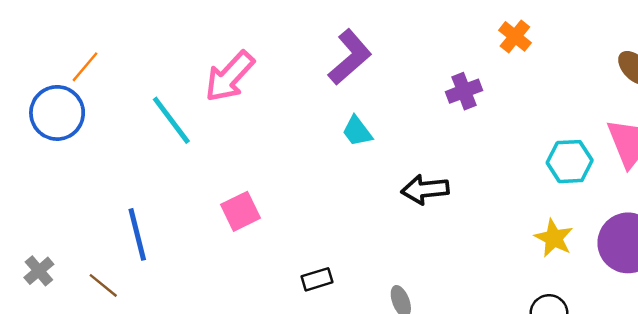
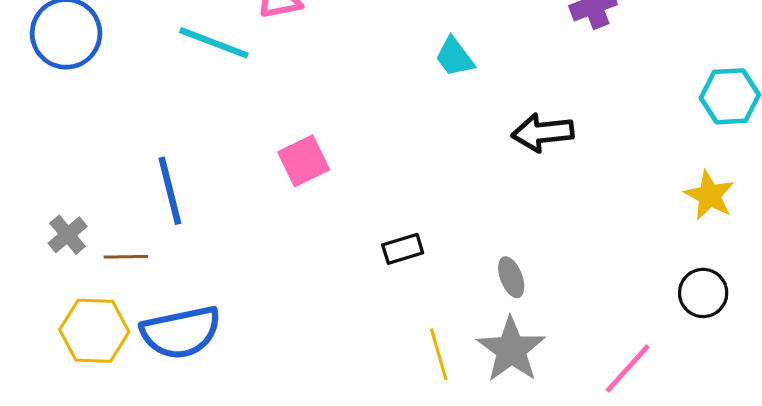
cyan line: (171, 120) -> (214, 43), turned -32
gray cross: (39, 271) -> (68, 235), moved
brown line: (103, 285) -> (126, 257), turned -40

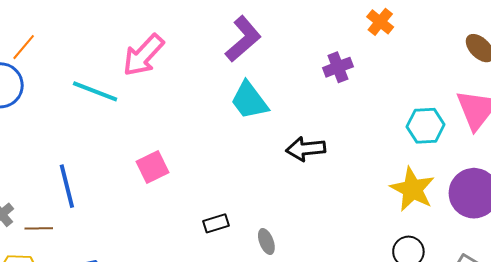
cyan trapezoid: (455, 57) -> (249, 100), size x1.5
yellow star: (709, 195) -> (412, 189), size x1.4
gray ellipse: (511, 277) -> (266, 242), moved

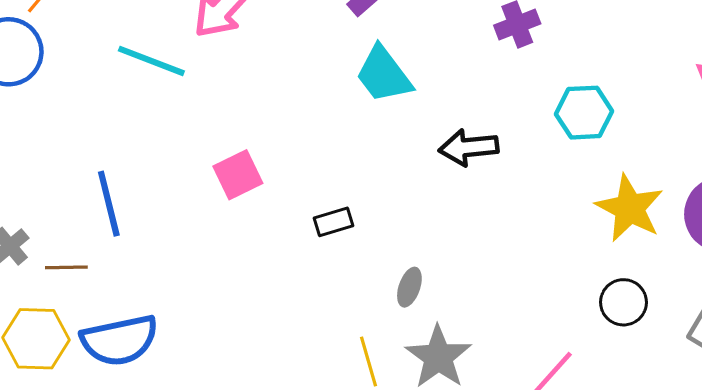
cyan hexagon: (426, 126) -> (584, 113), moved
black rectangle: (216, 223) -> (334, 222), moved
gray ellipse: (266, 242) -> (409, 287), turned 40

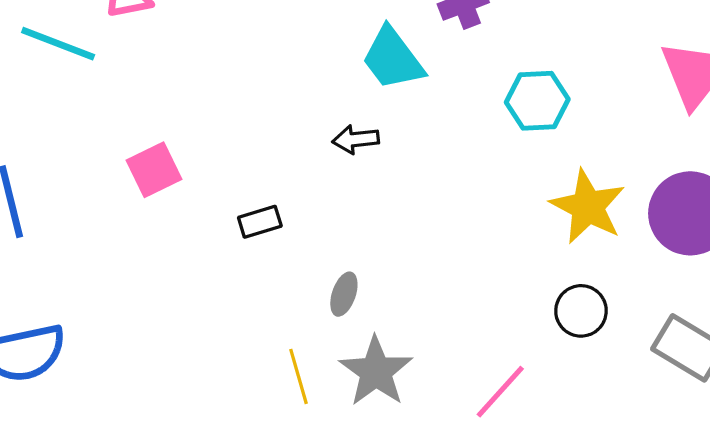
cyan trapezoid: (384, 75) -> (393, 59), moved
black arrow: (469, 147) -> (356, 139), moved, size x0.7

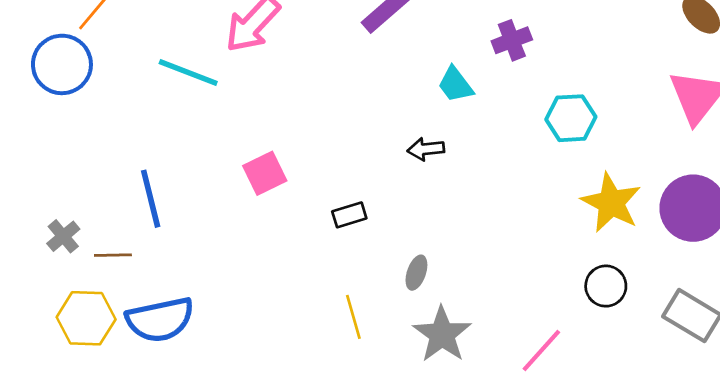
cyan trapezoid: (393, 59) -> (455, 85), size x0.7
yellow line: (299, 376) -> (353, 317), moved

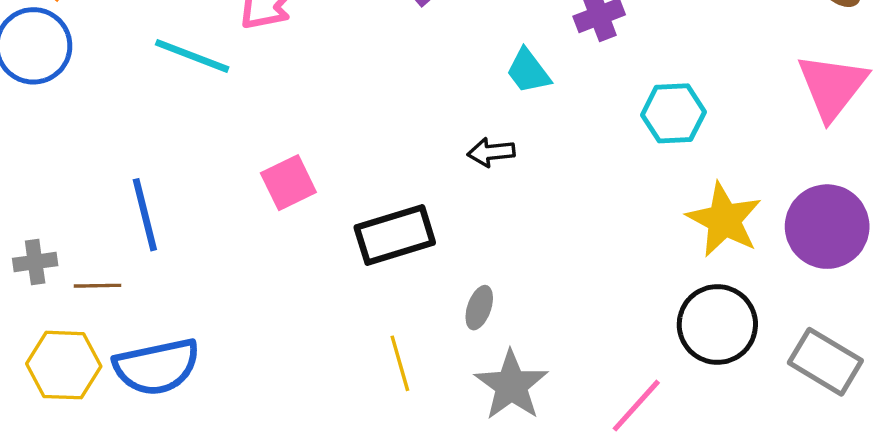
black rectangle: (349, 215) -> (395, 235), size x1.8
gray cross: (63, 236) -> (35, 262), turned 32
black circle: (606, 286) -> (717, 325), size x1.5

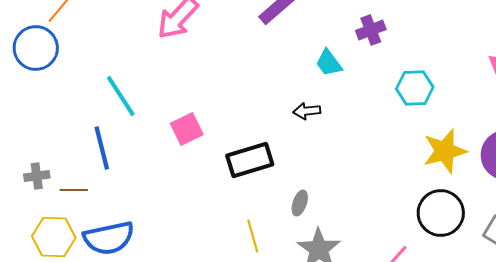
cyan line: (192, 56) -> (121, 96), moved, turned 36
yellow star: (724, 220) -> (445, 151), turned 30

